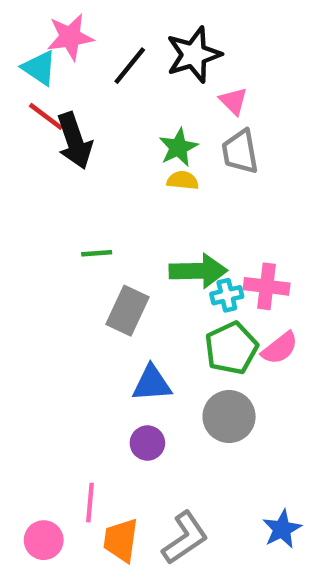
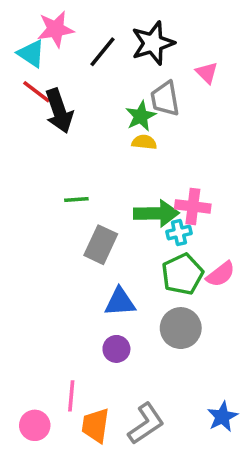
pink triangle: (233, 101) -> (207, 73), moved
gray trapezoid: (240, 152) -> (165, 99), moved
pink cross: (267, 286) -> (193, 206), moved

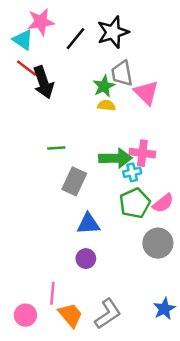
pink triangle: (207, 73) -> (146, 93), moved, size x1.5
gray circle: (181, 328) -> (158, 243), moved
orange trapezoid: (96, 425) -> (70, 315), turned 132

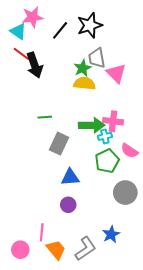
yellow semicircle: (106, 105) -> (85, 83), size x1.5
pink semicircle: (163, 203) -> (129, 151), moved, turned 72
blue star: (164, 309) -> (111, 234), moved

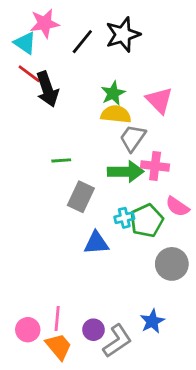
gray trapezoid: (97, 58) -> (133, 138), moved, turned 45
cyan cross: (105, 136) -> (124, 218), moved
purple circle: (68, 205) -> (93, 330), moved
pink circle: (20, 250) -> (28, 330), moved
orange trapezoid: (56, 250) -> (59, 346), moved

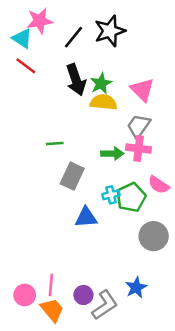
black arrow: (47, 89) -> (76, 80), moved
gray trapezoid: (133, 138) -> (139, 126), moved
green arrow: (126, 172) -> (112, 154), size x0.7

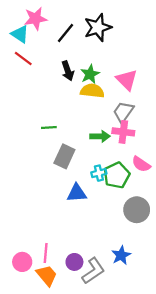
black arrow: (76, 80) -> (68, 71), size x0.7

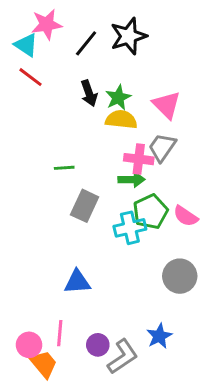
pink cross: (123, 132) -> (139, 159), moved
cyan cross: (99, 173) -> (130, 228), size x1.5
green pentagon: (117, 175) -> (150, 212), moved
blue triangle: (77, 193) -> (77, 282), moved
orange trapezoid: (47, 275) -> (44, 364), moved

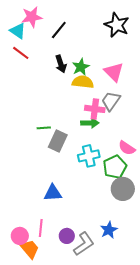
black star: (129, 36) -> (117, 25), moved, turned -30
green line: (64, 168) -> (44, 128), moved
green pentagon: (150, 212) -> (115, 167), moved

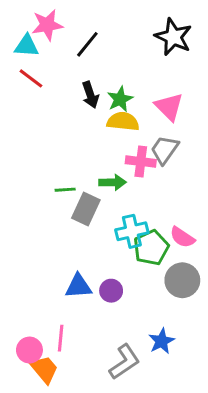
cyan triangle: (18, 31) -> (27, 46), turned -30
green arrow: (90, 123) -> (113, 182), moved
pink semicircle: (127, 148) -> (182, 237), moved
green pentagon: (115, 167) -> (151, 248), moved
purple circle: (67, 236) -> (111, 291), moved

